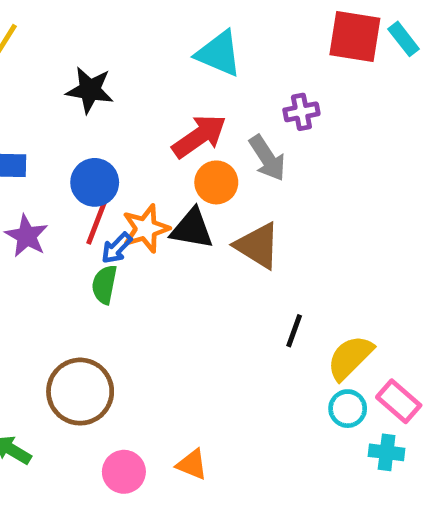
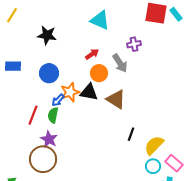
red arrow: (199, 136) -> (92, 54), size x0.6
red line: (97, 221) -> (33, 115), moved
purple star: (27, 236) -> (49, 139), moved

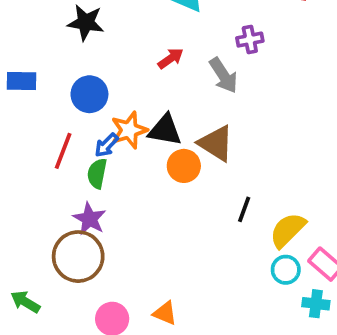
orange circle: (99, 73) -> (184, 166), moved
red line: (33, 115) -> (63, 151), moved

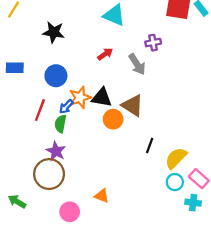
orange triangle: (165, 313) -> (102, 196), moved

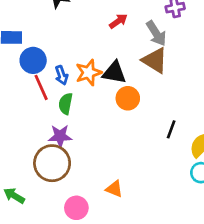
blue circle: (56, 76) -> (33, 60), moved
brown triangle: (133, 105) -> (155, 60), moved
blue arrow: (66, 107) -> (62, 75), moved, turned -63
red line: (40, 110) -> (41, 87), turned -45
purple star: (56, 151) -> (60, 136), turned -30

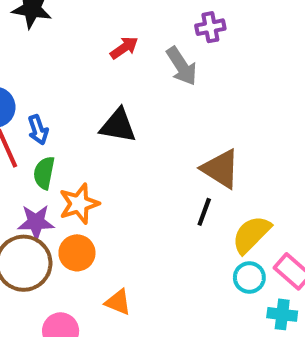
brown triangle: (155, 60) -> (221, 169), moved
orange star: (89, 73) -> (79, 204), moved
orange circle: (128, 98) -> (77, 253), moved

